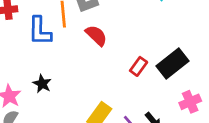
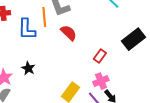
black rectangle: (172, 63) -> (133, 39), moved
pink cross: (190, 102) -> (101, 81), moved

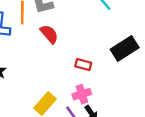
red rectangle: (100, 56) -> (83, 65), turned 64

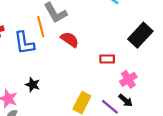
pink cross: (82, 94) -> (128, 79), moved

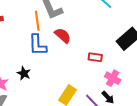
blue L-shape: (24, 43) -> (38, 45), moved
pink cross: (128, 79) -> (113, 78), turned -35

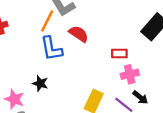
orange line: (37, 21) -> (47, 21), turned 42
pink cross: (113, 78) -> (130, 74), moved, turned -35

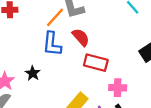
red rectangle: (119, 53) -> (96, 63), moved, size x1.5

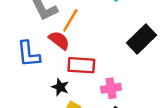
orange line: (55, 17) -> (70, 20), moved
black star: (33, 73) -> (60, 87), moved

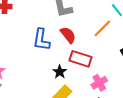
orange line: (70, 20) -> (102, 28), moved
pink cross: (111, 88) -> (99, 83), turned -35

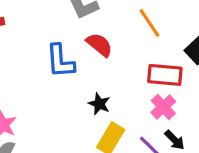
orange line: (102, 28) -> (149, 23), turned -66
red rectangle: (81, 59) -> (165, 75), moved

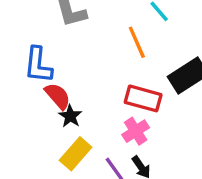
red semicircle: (99, 45) -> (58, 96), moved

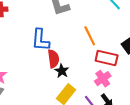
orange line: (137, 42) -> (90, 36), moved
red semicircle: (58, 96) -> (53, 59), turned 36

